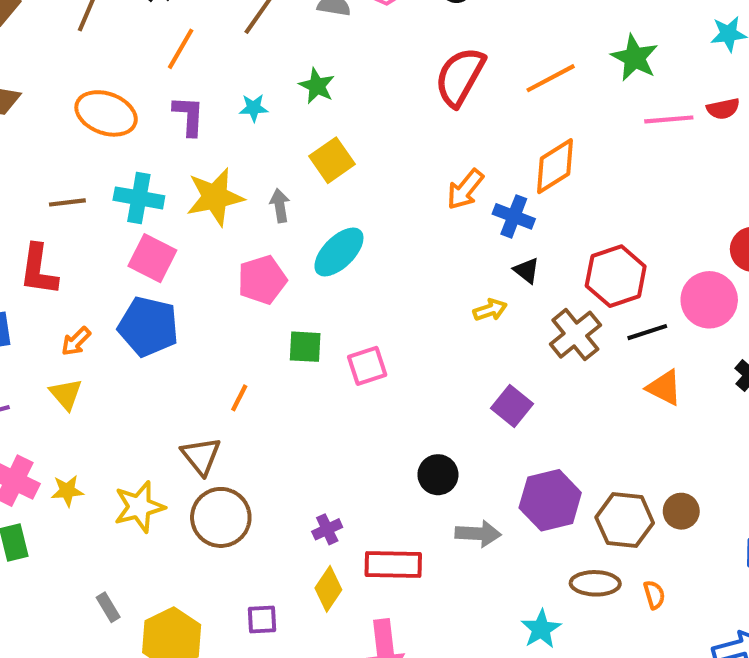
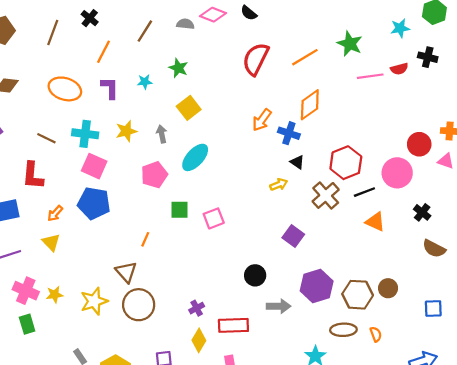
yellow star: (215, 197) -> (126, 131), size x0.7
brown line: (67, 202) -> (46, 138), turned 36

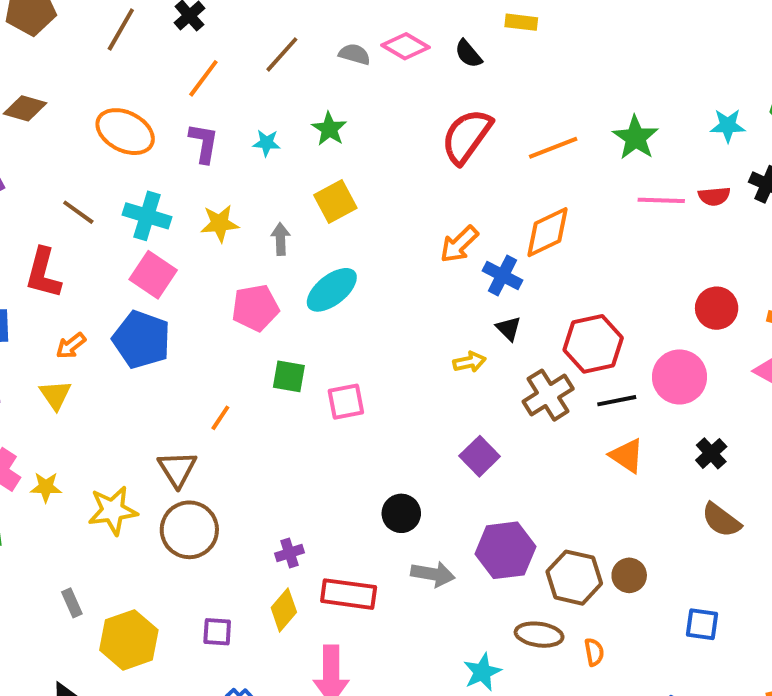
red circle: (419, 144) -> (717, 308), moved

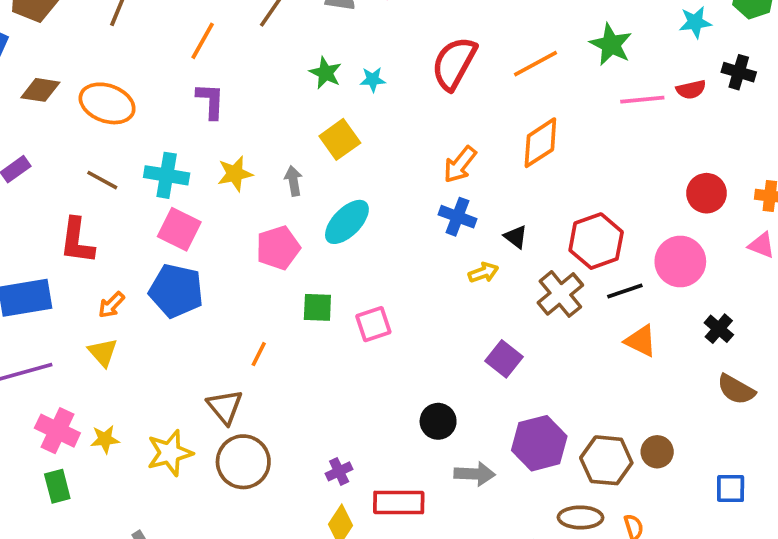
orange ellipse: (125, 132) -> (107, 103), moved
cyan star: (266, 143) -> (373, 80), moved
blue cross: (503, 275) -> (457, 217), moved

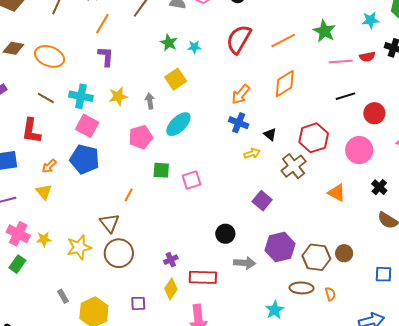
black line: (625, 291) -> (345, 96), moved
green rectangle: (57, 486) -> (17, 264), turned 48

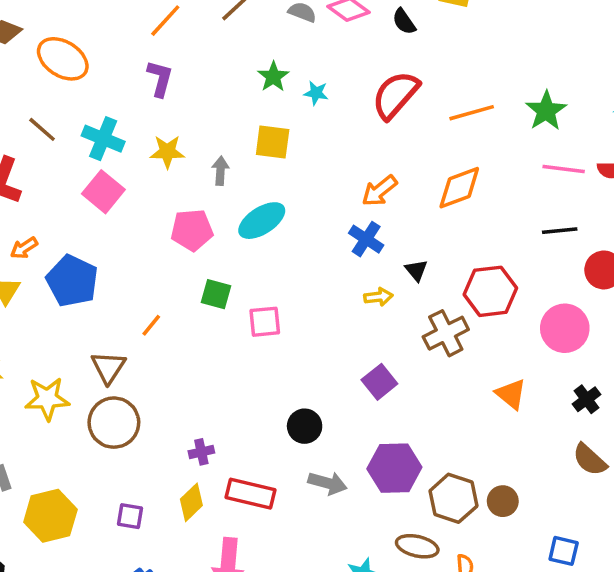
yellow square: (176, 79) -> (273, 142), turned 30
blue pentagon: (85, 159) -> (72, 281), moved

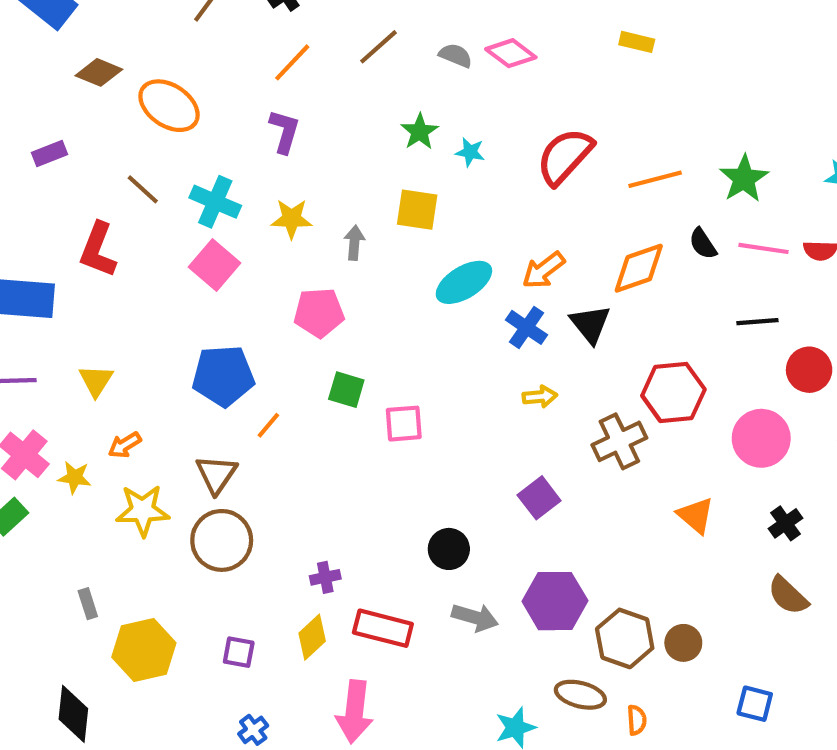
black semicircle: (404, 22) -> (703, 244), moved
cyan ellipse: (262, 221) -> (464, 282), moved
orange arrow: (24, 248) -> (125, 445), moved
black triangle: (416, 270) -> (590, 324), moved, size x1.5
blue pentagon: (72, 281) -> (223, 376), moved, turned -30

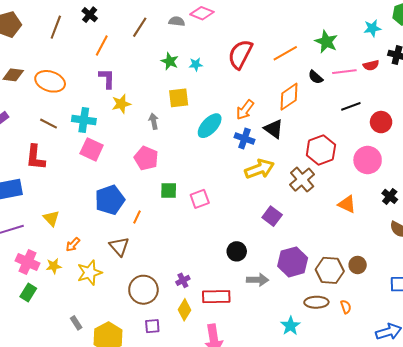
yellow star: (292, 219) -> (121, 104), moved
pink pentagon: (319, 313) -> (146, 158), turned -30
yellow arrow: (540, 397) -> (259, 169), size x1.8
brown circle: (222, 540) -> (143, 290), moved

